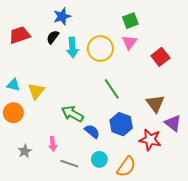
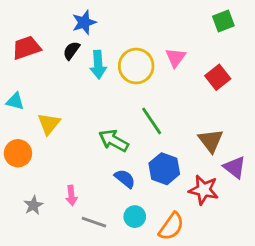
green square: (130, 21) -> (223, 21), moved
cyan triangle: (13, 85) -> (15, 101), moved
green arrow: (72, 114) -> (114, 141), moved

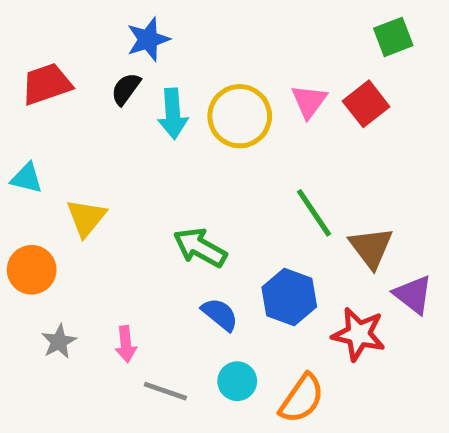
red square: (218, 77) -> (366, 104), moved
green line: (152, 121) -> (314, 213), moved
gray star: (33, 205) -> (59, 342), moved

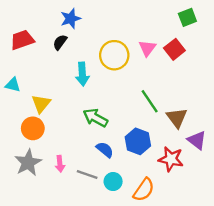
cyan arrow: (173, 114) -> (82, 74), moved
orange circle: (32, 270) -> (33, 128), moved
gray star: (59, 342) -> (28, 163), size x1.6
gray line: (165, 391) -> (87, 174), moved

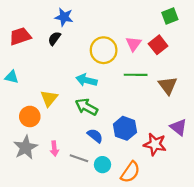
blue star: (71, 19) -> (64, 17), turned 30
cyan arrow: (82, 74) -> (86, 80), moved, turned 108
green line: (150, 101) -> (136, 75), moved, turned -55
yellow triangle: (41, 104) -> (49, 98), moved
brown triangle: (177, 118) -> (168, 85), moved

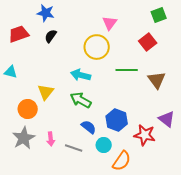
blue star: (64, 17) -> (46, 13), moved
pink triangle: (134, 44) -> (110, 23), moved
cyan circle: (102, 165) -> (104, 145), moved

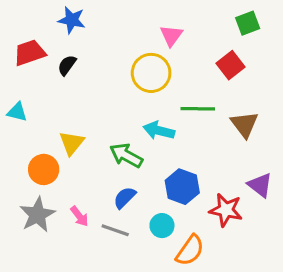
black semicircle: (51, 36) -> (67, 65), moved
cyan arrow: (81, 75) -> (159, 131), moved
blue semicircle: (89, 127) -> (125, 198), moved, turned -84
pink arrow: (51, 139) -> (79, 216), turned -32

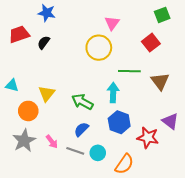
cyan triangle: (17, 112) -> (12, 85), moved
cyan arrow: (159, 131) -> (113, 93), moved, turned 78
cyan circle: (162, 226) -> (98, 153), moved

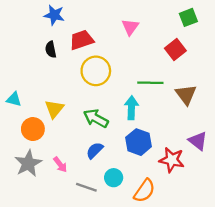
red trapezoid: (19, 34) -> (82, 40), moved
black semicircle: (44, 43) -> (51, 49), turned -48
yellow circle: (99, 48) -> (96, 71), moved
gray line: (75, 151) -> (86, 187), moved

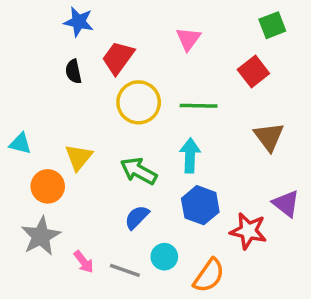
red trapezoid: (82, 40) -> (118, 58), turned -35
green line: (150, 83) -> (199, 106), moved
pink arrow: (60, 165) -> (84, 262), moved

